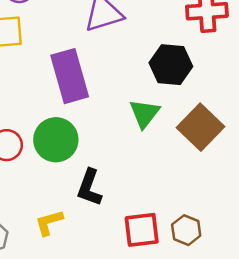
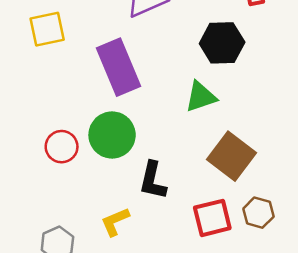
green triangle: (144, 113) -> (201, 97), turned 40
brown square: (201, 127) -> (231, 156), moved

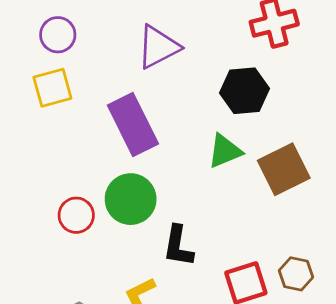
brown square: (231, 156) -> (284, 169), moved, turned 30

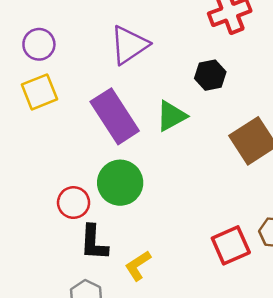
black hexagon: (245, 91) -> (210, 75), size x0.7
green triangle: (225, 151) -> (171, 116), moved
black L-shape: (178, 246) -> (94, 243), moved

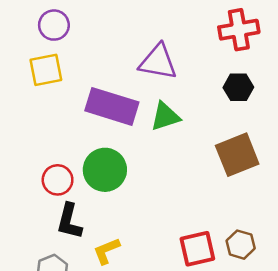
purple triangle: (129, 45) -> (158, 62), moved, turned 33
black hexagon: (210, 75) -> (238, 87), moved
purple rectangle: (115, 116) -> (112, 106), turned -51

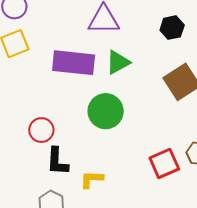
green circle: (105, 170) -> (106, 111), moved
yellow L-shape: (106, 251) -> (92, 179), turned 35

